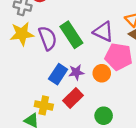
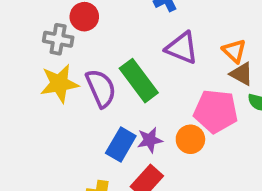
purple triangle: (103, 32) -> (182, 48), moved

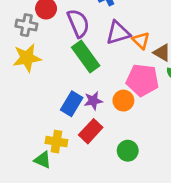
purple triangle: (182, 48) -> (118, 33), turned -40
orange triangle: (234, 51) -> (141, 40), moved
purple semicircle: (101, 88) -> (78, 23), moved

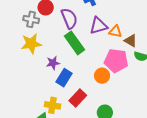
orange triangle: (141, 40) -> (115, 32), turned -32
purple star: (93, 101) -> (53, 63), moved

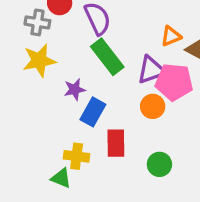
purple triangle: (98, 26) -> (151, 70), moved
orange triangle: (115, 32) -> (171, 36), turned -32
red rectangle: (78, 98) -> (116, 143), turned -42

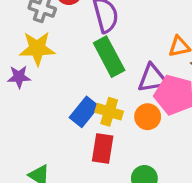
purple star: (75, 90) -> (19, 77), moved
yellow cross: (77, 156) -> (109, 112), moved

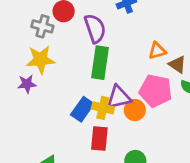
green rectangle: (109, 57) -> (100, 63), turned 40
purple triangle: (153, 78) -> (119, 97), moved

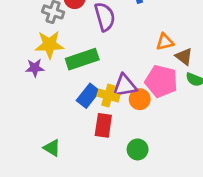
green rectangle: (100, 63) -> (82, 59), moved, turned 60

